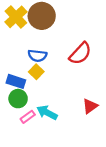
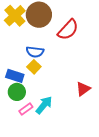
red semicircle: (80, 53) -> (68, 30), moved
red triangle: (90, 106) -> (83, 89), moved
cyan arrow: (47, 113) -> (44, 105), turned 102

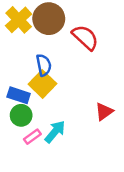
red semicircle: (68, 30) -> (85, 37), turned -90
blue semicircle: (35, 52) -> (44, 65), turned -108
yellow square: (34, 67) -> (42, 84), size x1.5

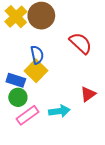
red semicircle: (85, 37) -> (81, 43), moved
cyan arrow: (55, 132) -> (59, 111), moved, turned 42
pink rectangle: (32, 137) -> (27, 115), size x1.5

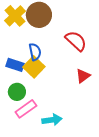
blue rectangle: (16, 80) -> (15, 65), moved
red triangle: (88, 94) -> (83, 76), moved
cyan arrow: (59, 111) -> (52, 120), moved

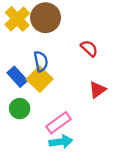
red semicircle: (76, 41) -> (89, 48), size x0.7
blue rectangle: (15, 65) -> (17, 77), turned 30
pink rectangle: (26, 109) -> (59, 123), moved

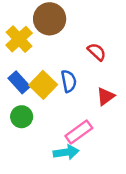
yellow cross: (17, 19) -> (19, 39), moved
blue semicircle: (41, 61) -> (69, 81), moved
pink rectangle: (59, 123) -> (79, 132), moved

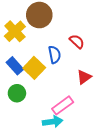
blue semicircle: (69, 81) -> (55, 55), moved

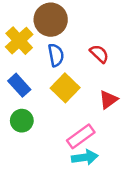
blue semicircle: (55, 55) -> (56, 55), moved
yellow square: (34, 68) -> (65, 88), moved
cyan arrow: (52, 122) -> (85, 157), moved

